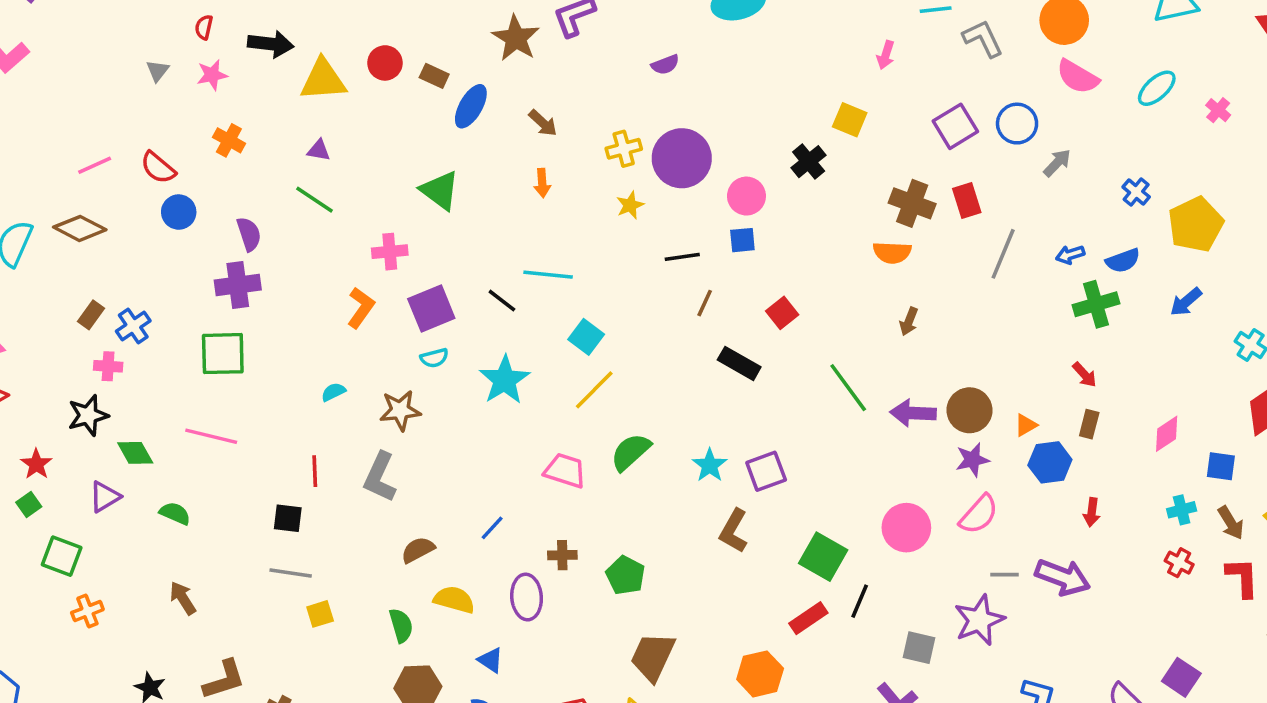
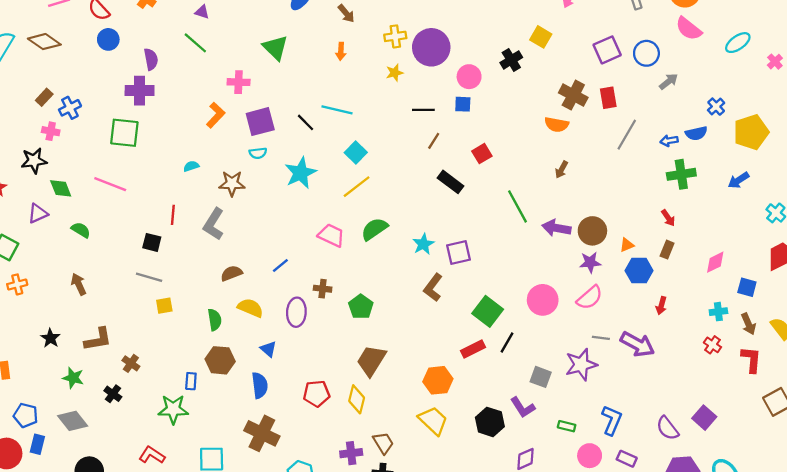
blue semicircle: (1123, 261) -> (696, 133), moved

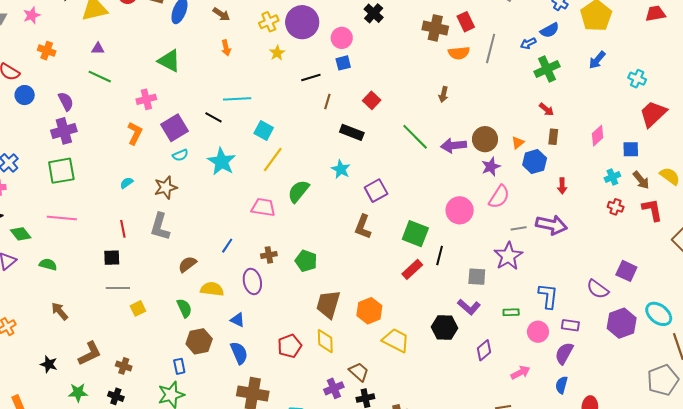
orange semicircle: (557, 124) -> (459, 53), moved
cyan star: (423, 244) -> (341, 169), moved
orange hexagon: (438, 380) -> (369, 311), moved

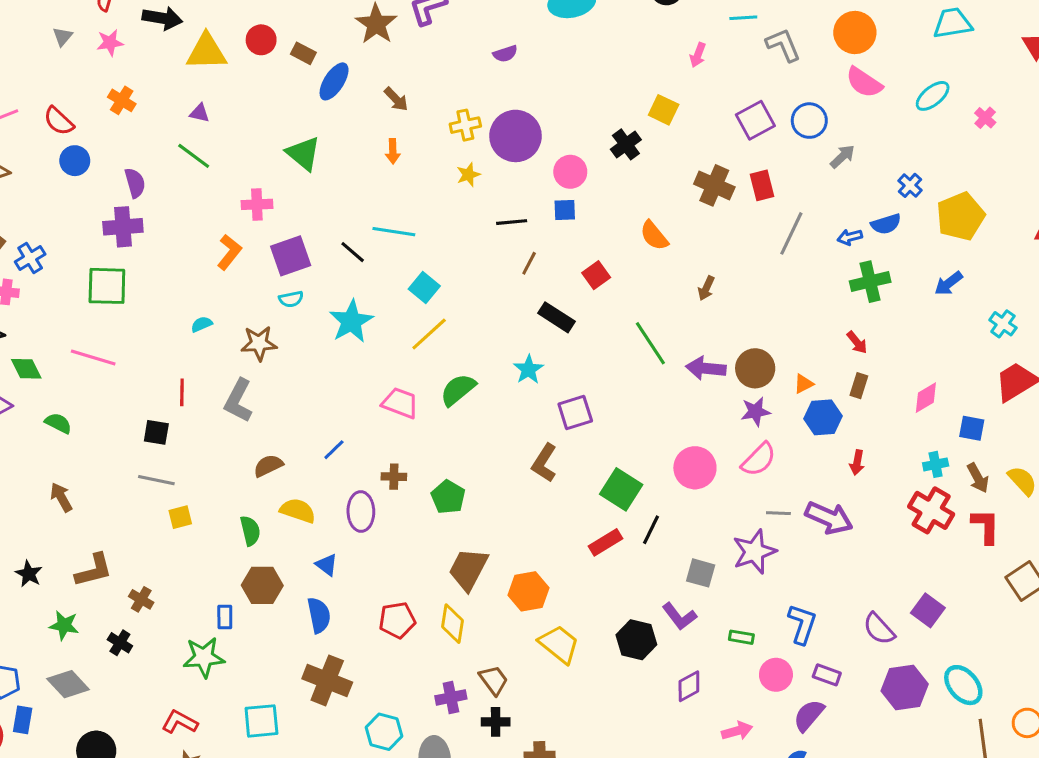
orange semicircle: (459, 53) -> (654, 236), moved, turned 45
red cross: (616, 207) -> (931, 510), size x1.8

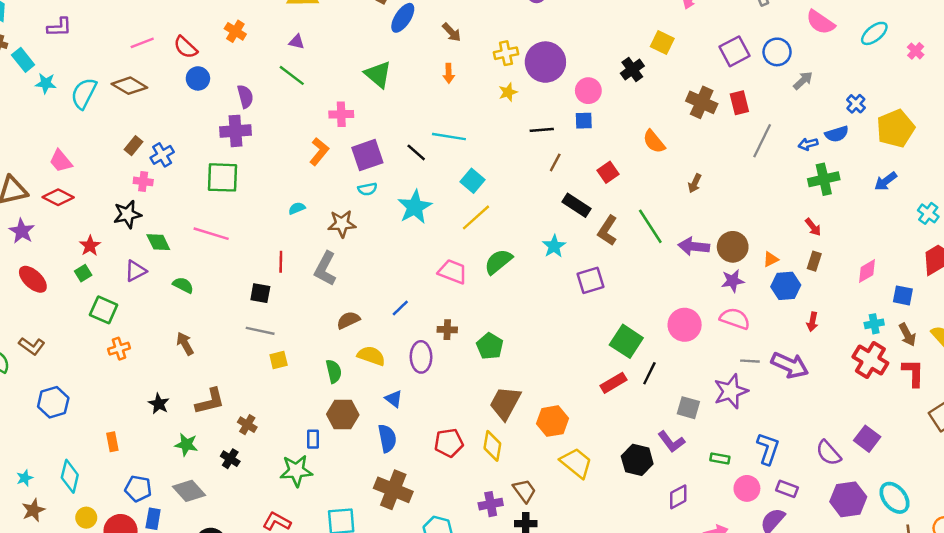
pink semicircle: (759, 459) -> (735, 319), turned -116
brown L-shape: (544, 463) -> (607, 231), moved

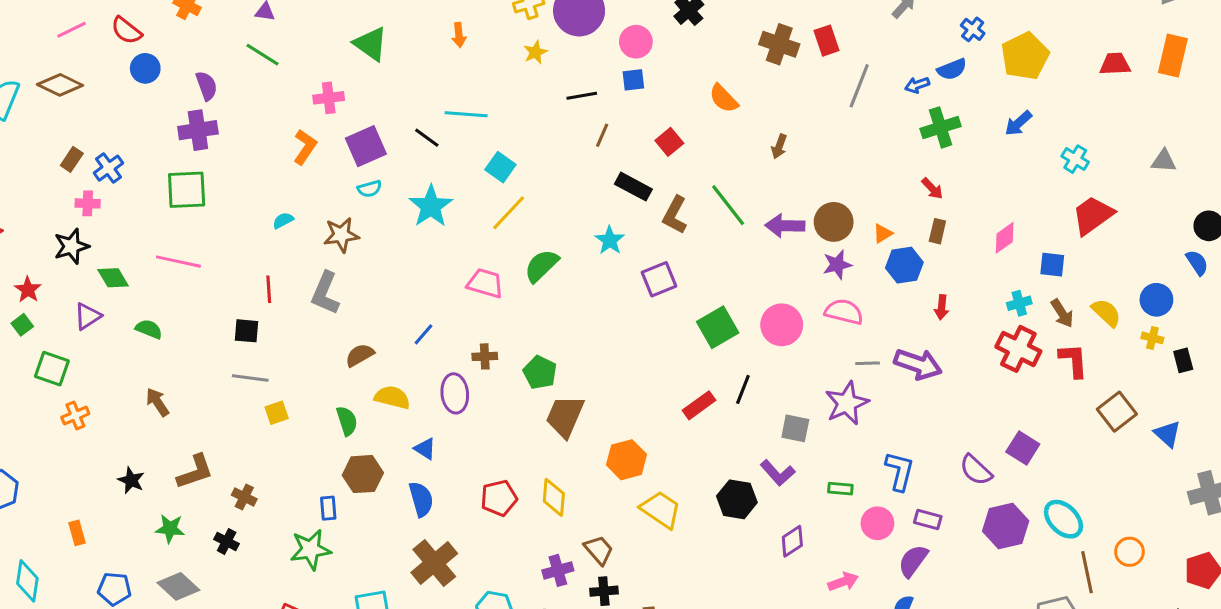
green square: (626, 341) -> (718, 327), moved, turned 32
brown trapezoid: (505, 403) -> (565, 416), moved
brown cross: (393, 490) -> (434, 563), turned 33

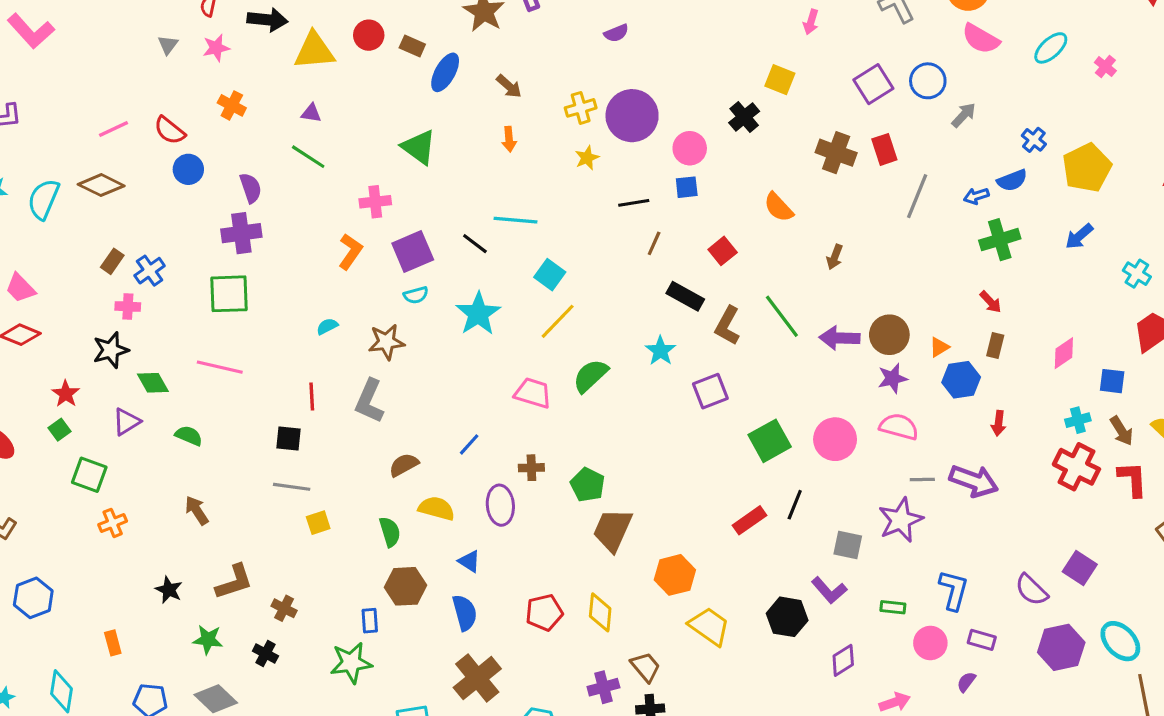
purple semicircle: (913, 561) -> (966, 682), size x0.6

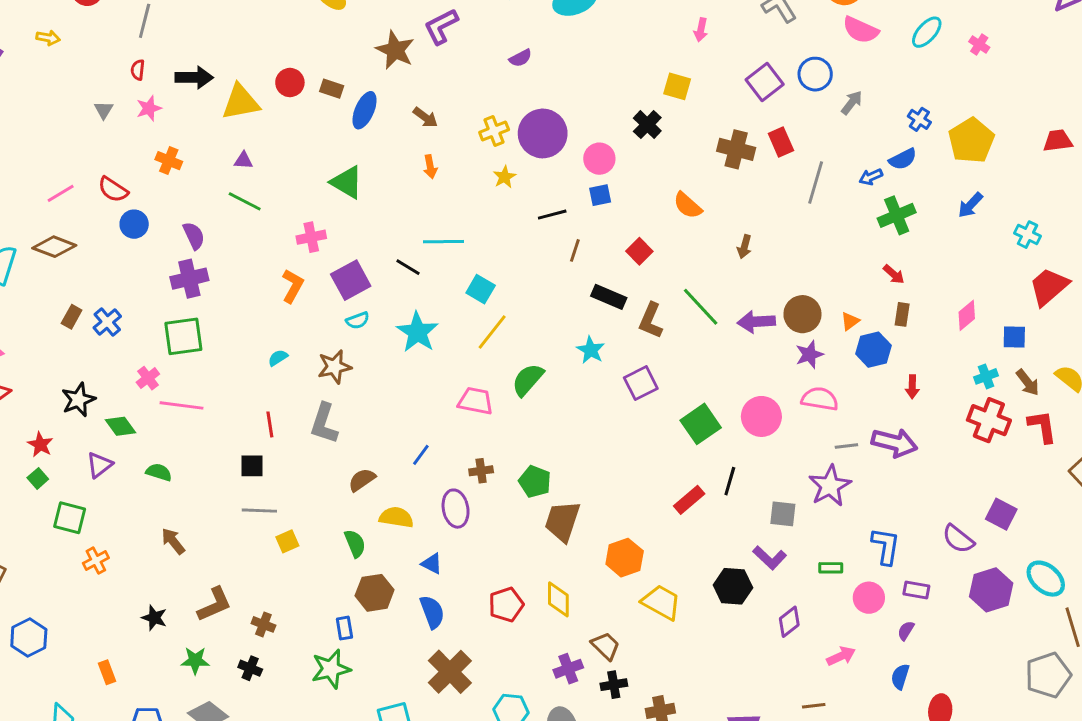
pink cross: (128, 306) -> (148, 378), moved, turned -35

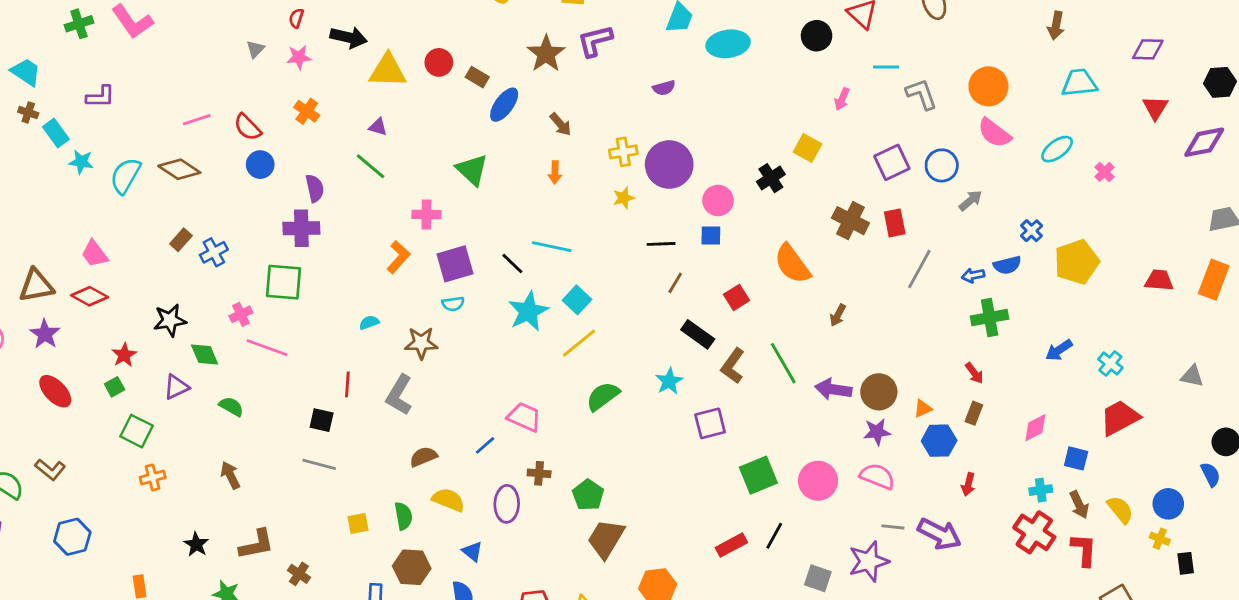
orange semicircle: (688, 205) -> (792, 264), size x1.4
blue arrow: (970, 205) -> (1059, 350), moved
cyan star: (417, 332) -> (528, 311), moved
pink trapezoid: (476, 401) -> (524, 417), moved
yellow square: (287, 541) -> (358, 523), moved

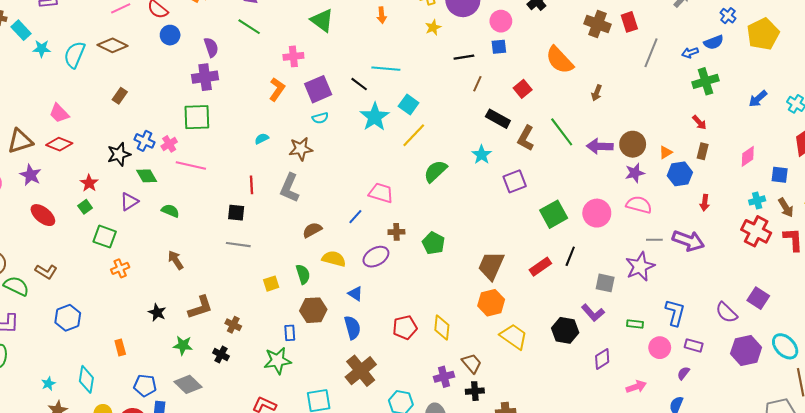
blue cross: (214, 252) -> (145, 141), moved, turned -30
purple ellipse: (507, 504) -> (376, 257), turned 65
brown trapezoid: (606, 539) -> (491, 266), moved

